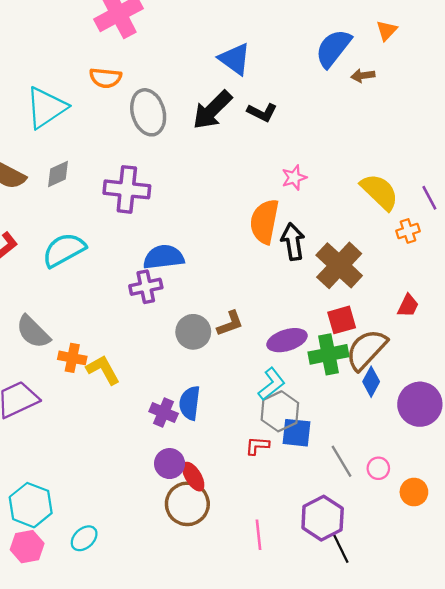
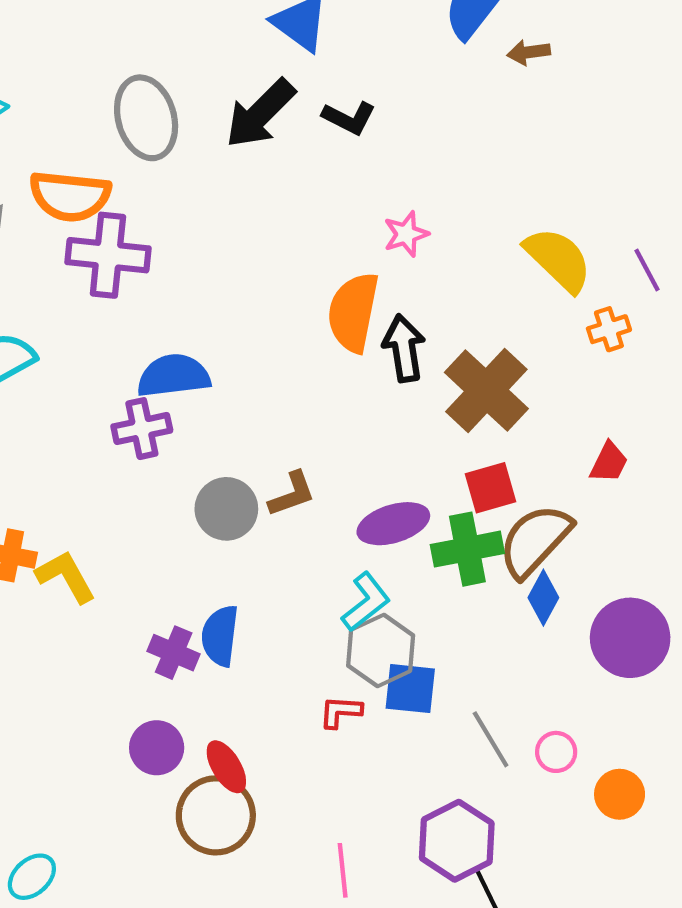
orange semicircle: (105, 78) -> (70, 196), moved, size x1.4
purple circle: (170, 464) -> (157, 748), moved

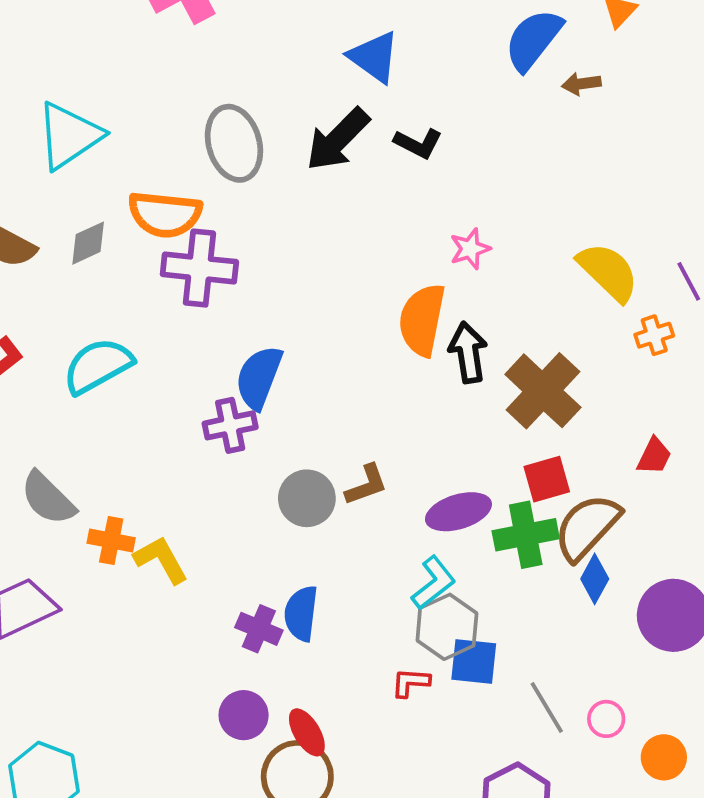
blue semicircle: (174, 376) -> (259, 377), turned -62

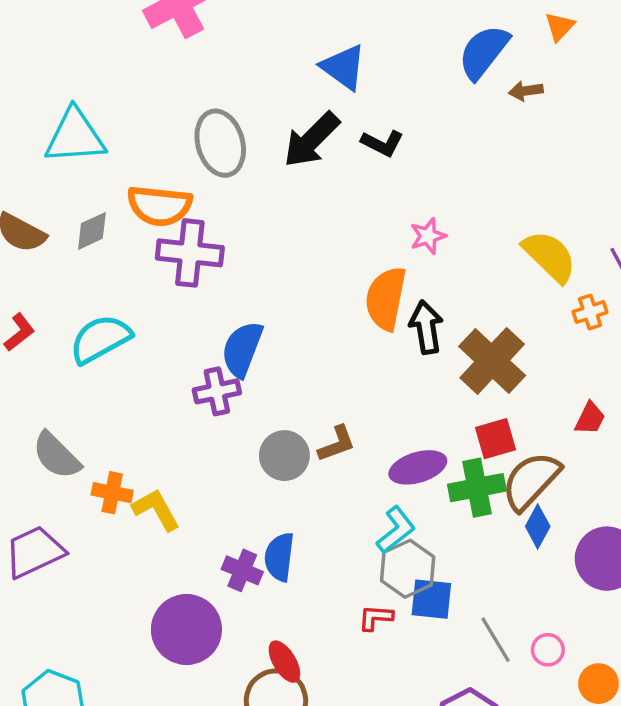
cyan triangle: (69, 136) -> (75, 136), turned 30
purple circle: (244, 715) -> (186, 629), moved, size x1.6

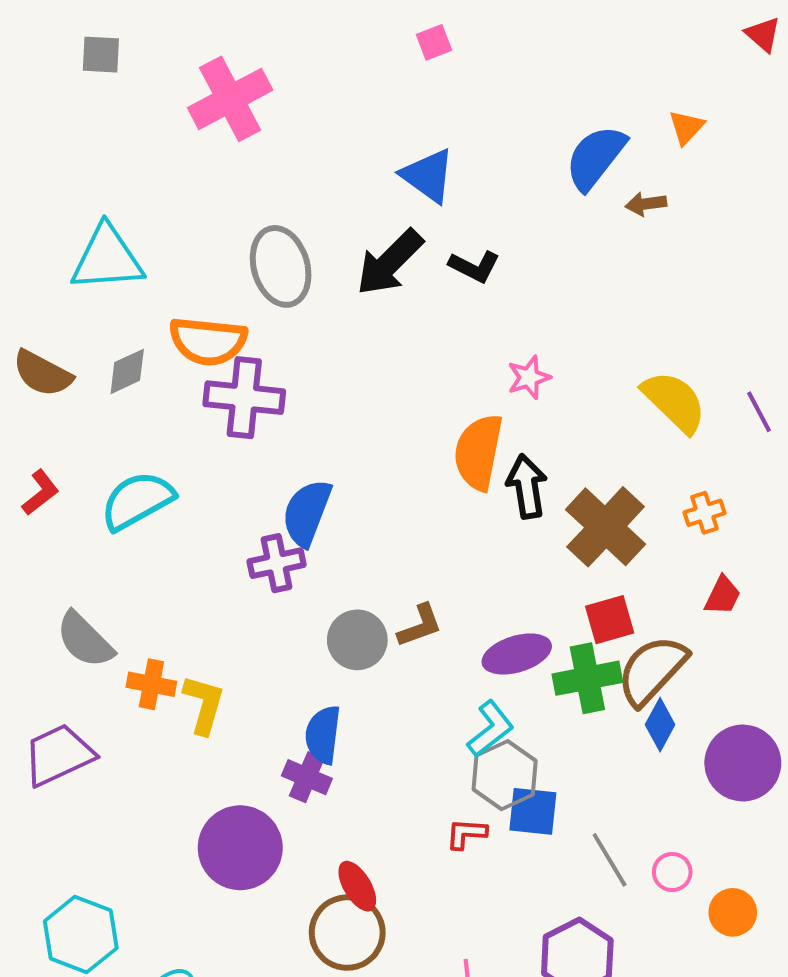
orange cross: (590, 312) -> (704, 513), moved
yellow L-shape: (156, 510) -> (204, 704), turned 45
blue semicircle: (279, 557) -> (323, 735), moved

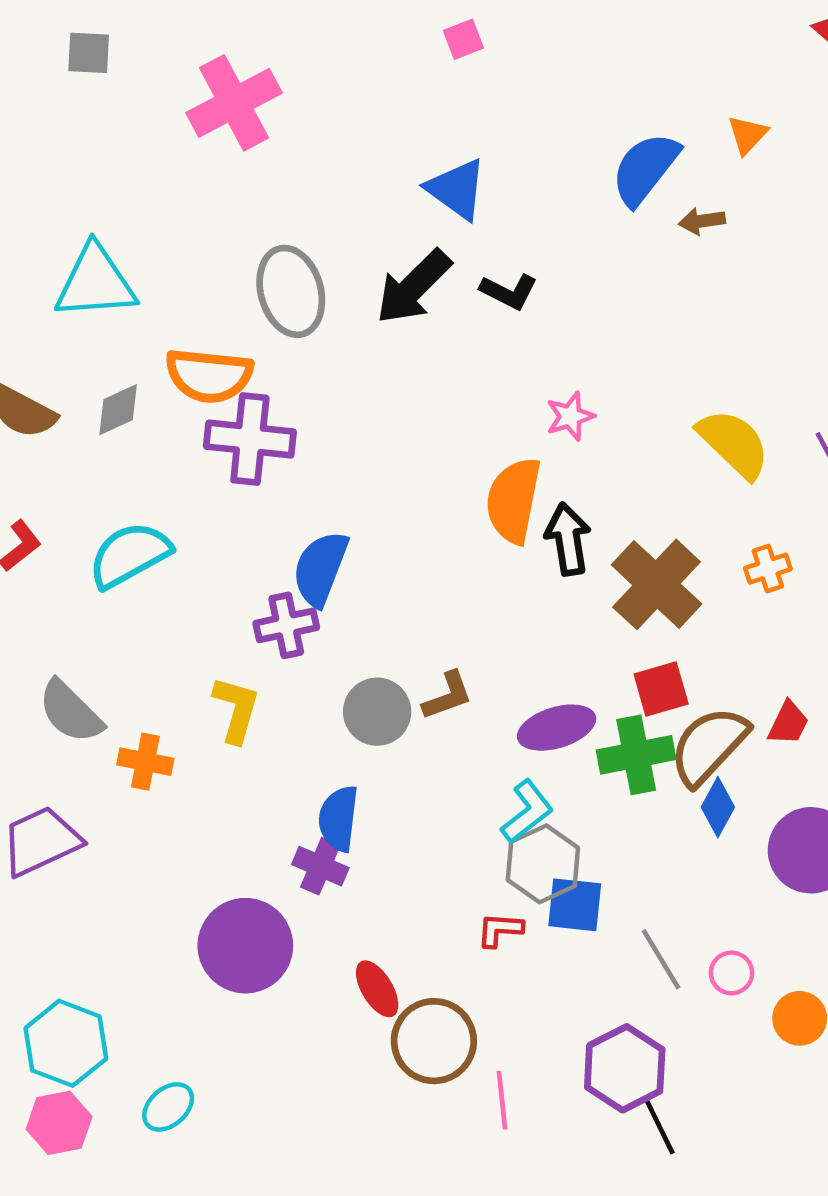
red trapezoid: (723, 595) -> (788, 723), moved
yellow L-shape: (204, 704) -> (236, 709), moved
brown circle: (347, 933) -> (434, 1041), moved

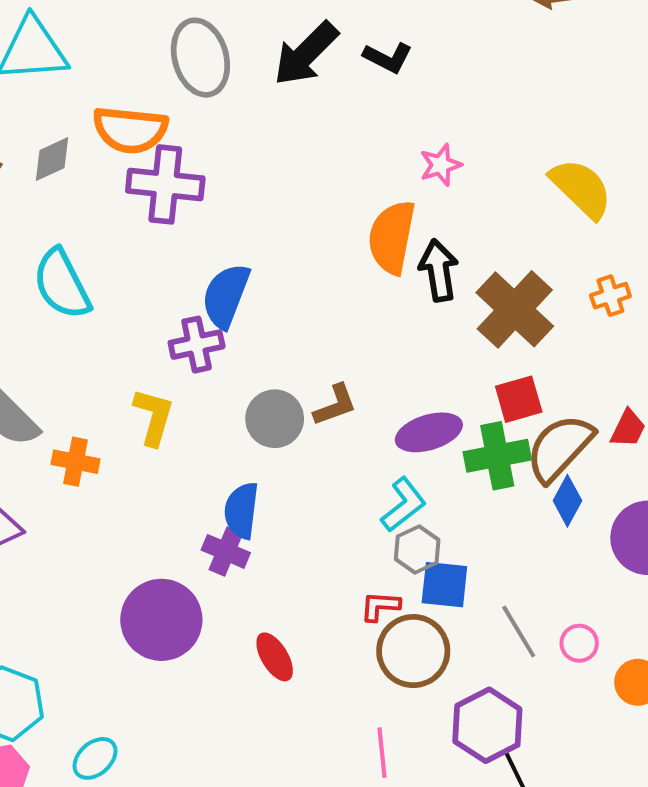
cyan semicircle: (129, 555) -> (62, 284), turned -88
gray hexagon: (543, 864) -> (417, 550), size x0.7
brown circle: (434, 1041) -> (413, 651), moved

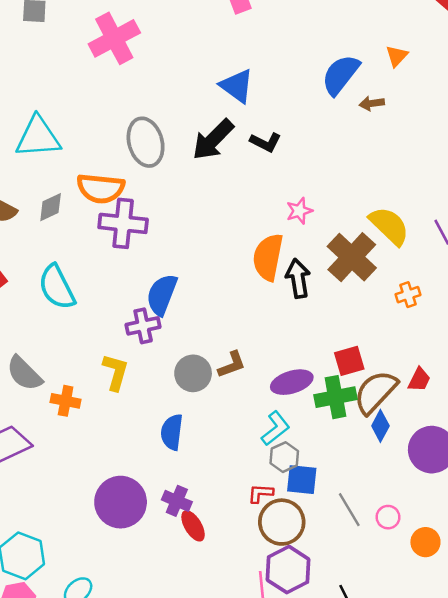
brown cross: (515, 309) -> (352, 257), moved
purple cross: (226, 551) -> (177, 501), moved
purple hexagon: (487, 725) -> (288, 570), moved

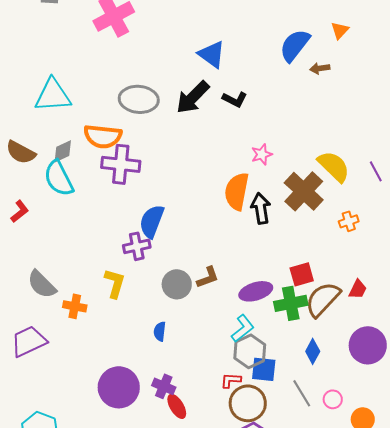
gray ellipse: (146, 142) -> (139, 99), turned -69
cyan semicircle: (57, 287) -> (59, 178), moved
blue diamond: (380, 426) -> (313, 351), moved
blue semicircle: (172, 432) -> (160, 331), size x0.7
gray hexagon: (284, 457) -> (250, 351), size x1.4

